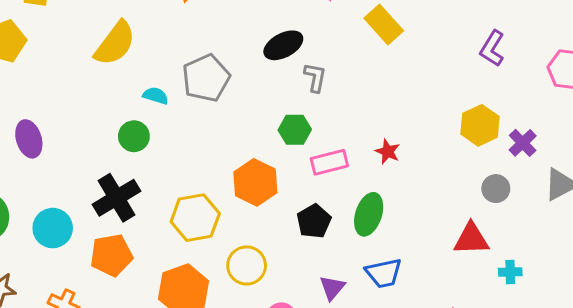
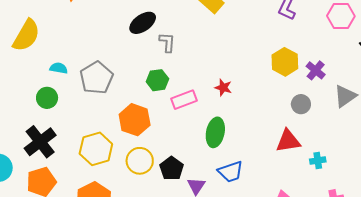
gray pentagon: (206, 78) -> (96, 78), moved
black pentagon: (314, 221) -> (172, 168), moved
yellow circle: (247, 265) -> (140, 161), moved

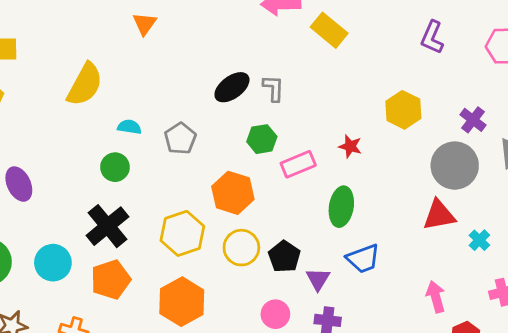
black ellipse: (143, 23) -> (232, 87), moved
yellow hexagon: (285, 62) -> (403, 110), moved
gray pentagon: (96, 78) -> (180, 138), size x0.7
gray circle: (301, 104) -> (455, 166), size x1.8
cyan cross: (318, 161) -> (479, 240), turned -35

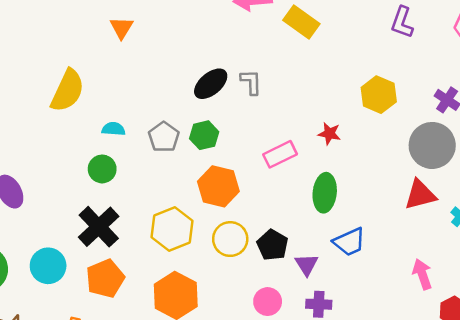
green hexagon: (262, 139) -> (204, 135), moved

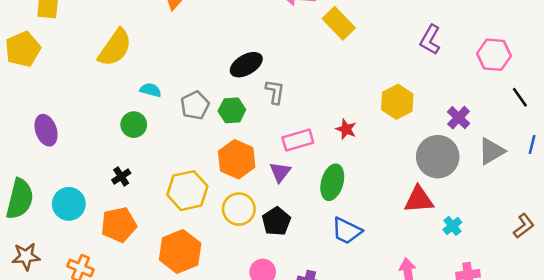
gray L-shape: (251, 82) -> (275, 92), moved
black cross: (99, 227) -> (121, 177), size x0.5
blue trapezoid: (349, 242) -> (347, 231), turned 40
purple triangle: (307, 265) -> (280, 172), moved

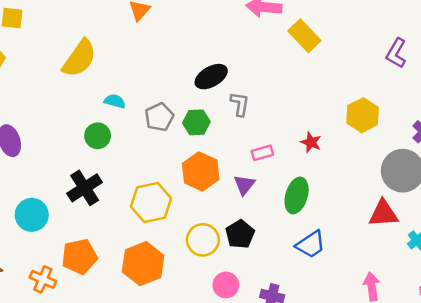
pink rectangle: (298, 140) -> (262, 153), size x0.7
black cross: (121, 177) -> (85, 188), size x1.8
yellow circle: (239, 209) -> (203, 240), moved
orange pentagon: (119, 225) -> (79, 257), moved
blue trapezoid: (347, 231) -> (311, 244), turned -60

